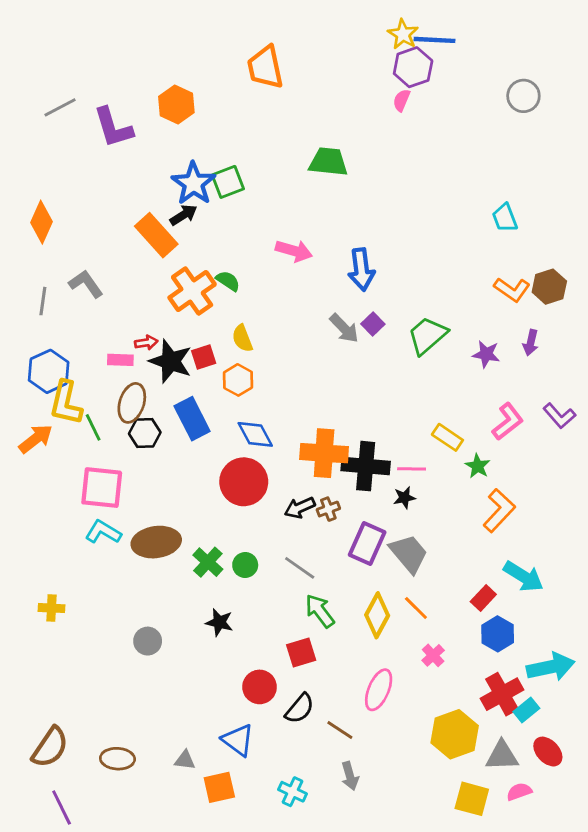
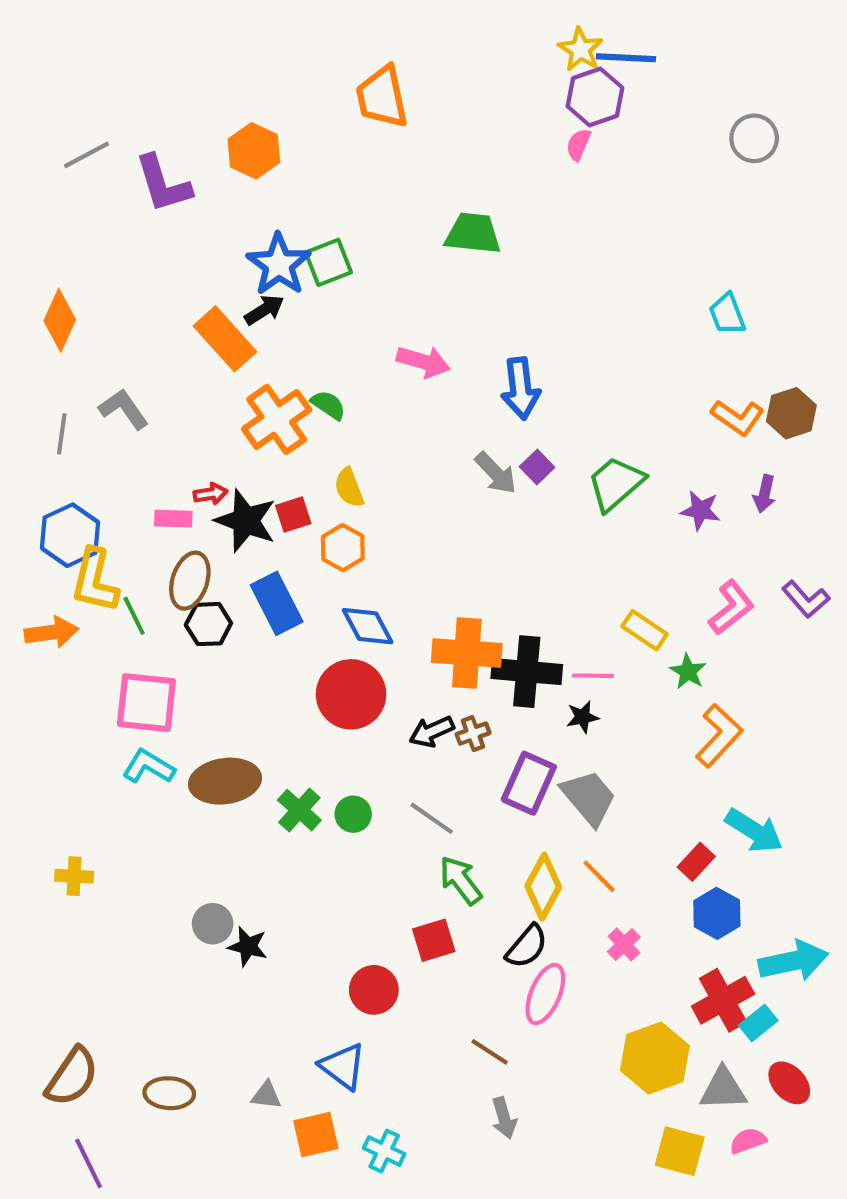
orange arrow: (36, 439) -> (51, 632), turned 30
black star: (219, 622) -> (248, 946), moved
black semicircle: (300, 708) -> (527, 946), moved
cyan cross: (293, 792) -> (384, 1151), moved

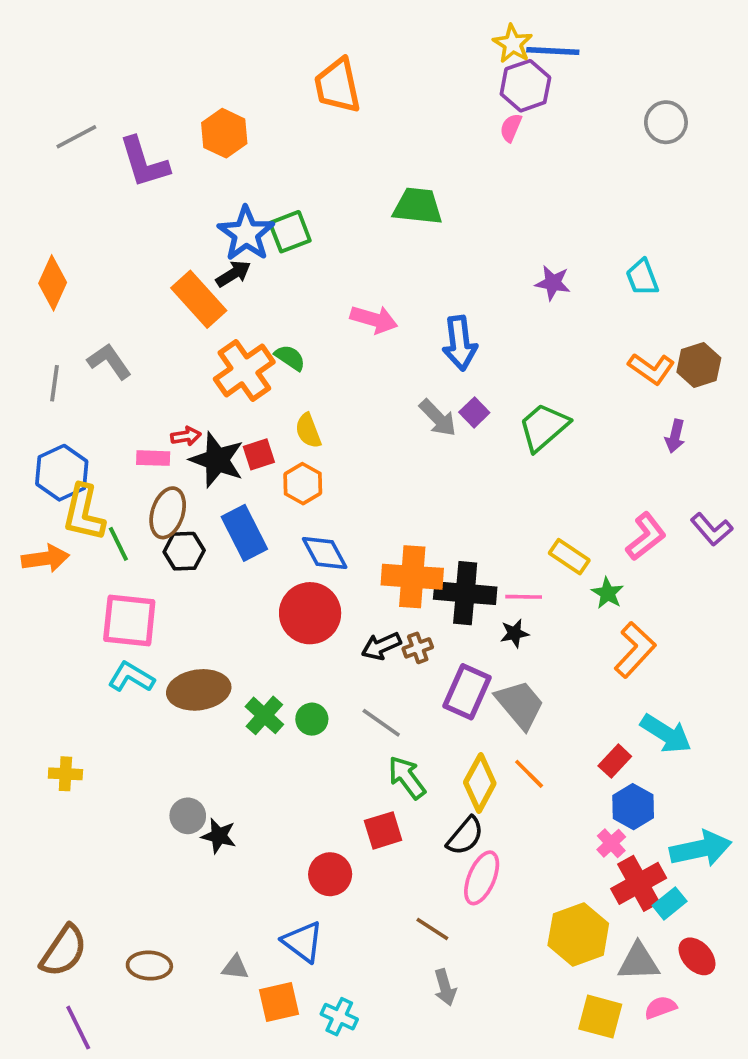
purple star: (700, 510) -> (553, 283), moved
pink cross: (624, 944) -> (611, 843), moved

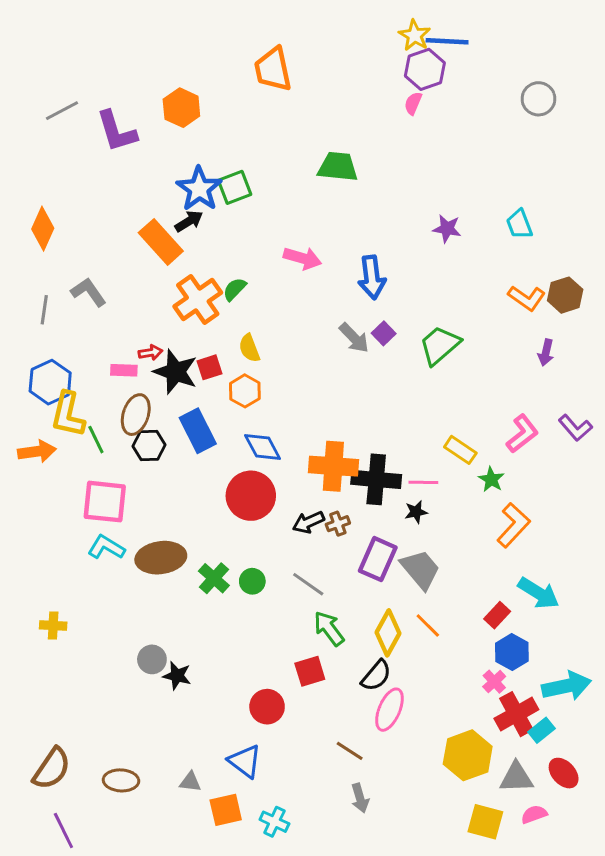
green semicircle: (290, 358) -> (235, 289), turned -80

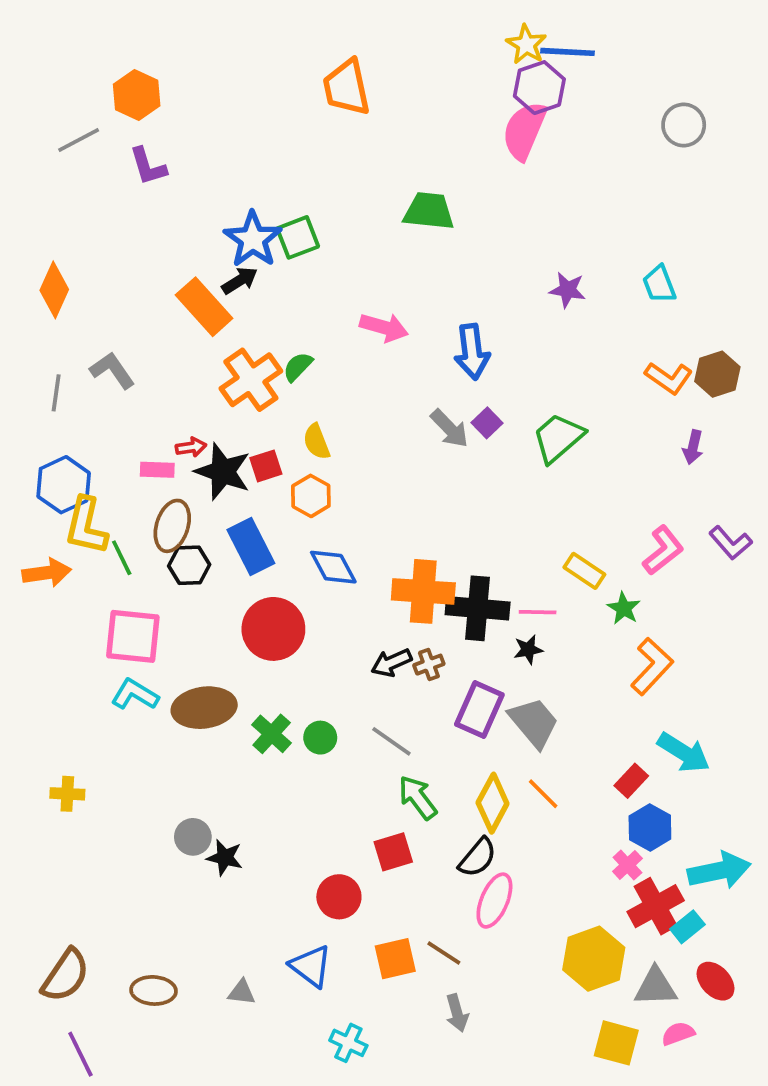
pink semicircle: (413, 103) -> (524, 131), size x2.0
orange hexagon: (181, 108) -> (137, 95), moved
purple L-shape: (117, 131) -> (148, 166), size x0.7
red circle: (251, 496) -> (273, 629), moved
orange square: (226, 810) -> (395, 959), moved

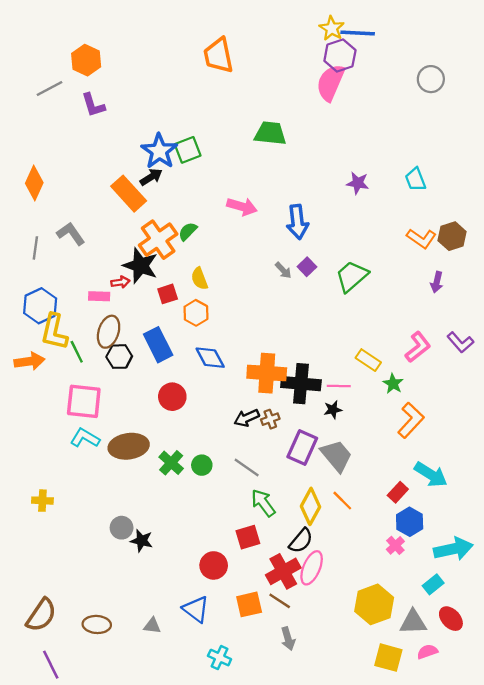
gray arrow: (449, 428) -> (283, 270), size x0.7
black star: (223, 472) -> (140, 266), moved
red circle: (273, 629) -> (172, 397), size x0.7
red cross: (656, 906) -> (283, 571), moved

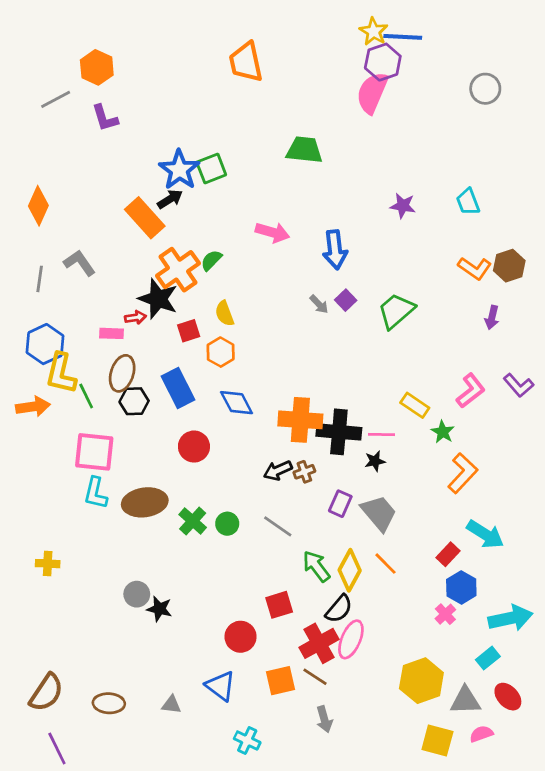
cyan L-shape: (85, 438) -> (96, 493), turned -108
purple rectangle: (302, 447) -> (340, 504), size x0.7
green arrow: (263, 503) -> (316, 566), moved

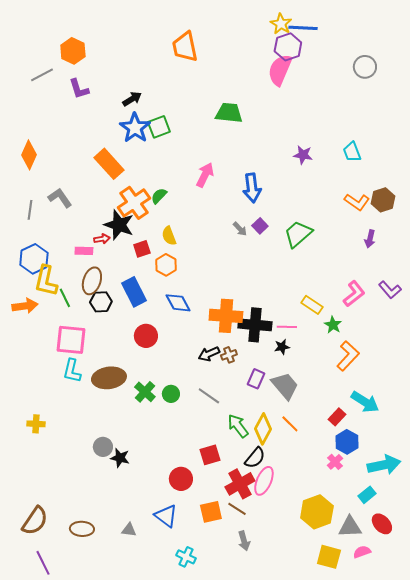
black arrow: (170, 199) -> (132, 99), moved
pink arrow: (272, 232) -> (205, 175), turned -80

